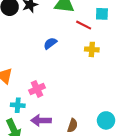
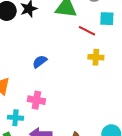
blue semicircle: (50, 43) -> (40, 62), moved
pink cross: (37, 89) -> (36, 100), turned 35

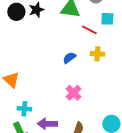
blue semicircle: (40, 62) -> (69, 58), moved
pink cross: (36, 100) -> (73, 93), moved, turned 35

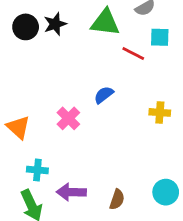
yellow cross: (97, 54) -> (160, 112), moved
pink cross: (73, 93) -> (68, 118), moved

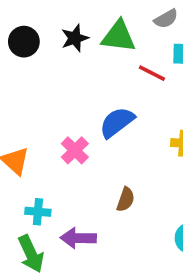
black star: (55, 24) -> (75, 38), moved
blue semicircle: (104, 95) -> (117, 122), size x1.5
brown semicircle: (117, 199) -> (126, 199), moved

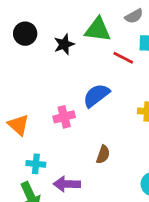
black star: (75, 38) -> (64, 44), moved
pink cross: (75, 150) -> (64, 117), turned 30

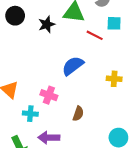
pink cross: (64, 117) -> (49, 95), moved, turned 35
cyan cross: (36, 164) -> (30, 114), moved

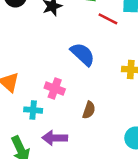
blue semicircle: (73, 66) -> (83, 54), turned 80

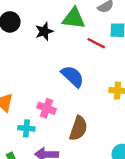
brown semicircle: (89, 110) -> (78, 128), size x1.5

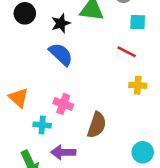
red line: (96, 43) -> (127, 52), moved
blue semicircle: (73, 76) -> (61, 54), moved

